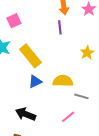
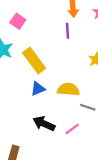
pink square: (14, 21) -> (18, 21), turned -32
black arrow: (26, 114) -> (44, 124), moved

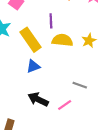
purple line: (68, 31) -> (51, 21), moved
yellow semicircle: (68, 89) -> (62, 40), moved

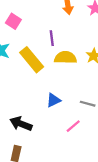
blue triangle: (33, 66) -> (53, 100), moved
black arrow: (38, 99) -> (21, 124), moved

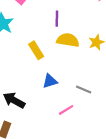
yellow rectangle: (32, 60) -> (36, 50), moved, size x0.7

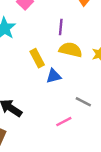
blue triangle: (50, 81) -> (54, 76), moved

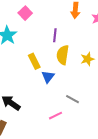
yellow semicircle: (71, 50) -> (63, 55), turned -96
blue triangle: (54, 76) -> (48, 77), turned -40

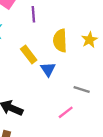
purple line: (55, 35) -> (33, 14), moved

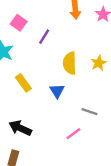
purple line: (33, 14) -> (44, 37), turned 35
yellow rectangle: (29, 55) -> (23, 83), moved

